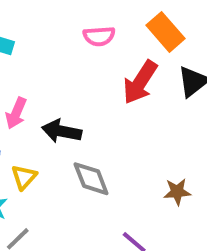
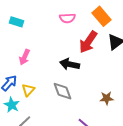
black arrow: (62, 131) -> (70, 64), moved

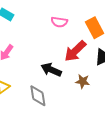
brown star: (107, 98) -> (83, 81), moved

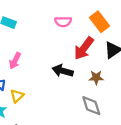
gray diamond: (38, 96) -> (91, 106), moved

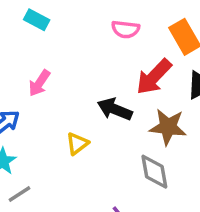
brown star: (96, 78) -> (168, 127), size x1.5
yellow triangle: (17, 96) -> (77, 144), moved

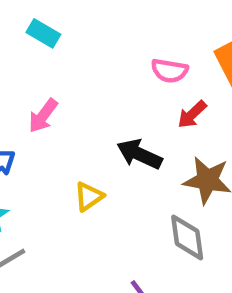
pink semicircle: (125, 29) -> (170, 71), moved
red arrow: (154, 77) -> (192, 114), size x0.6

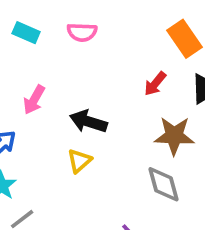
pink semicircle: (170, 71) -> (82, 32), moved
black arrow: (139, 154) -> (88, 122), moved

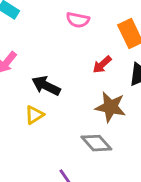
pink semicircle: (82, 32) -> (78, 20), moved
gray diamond: (163, 184) -> (96, 143), turned -36

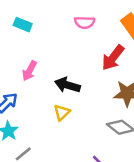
red arrow: (102, 65) -> (113, 58), size x1.5

